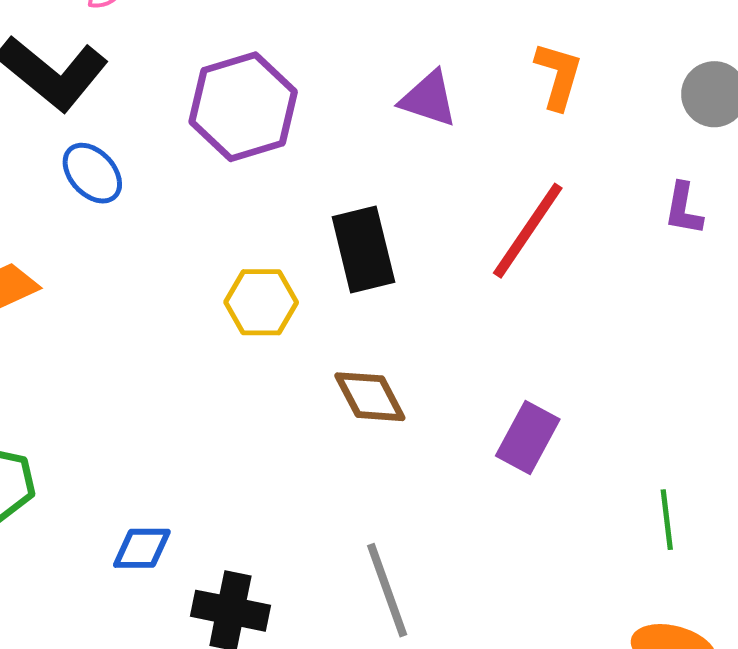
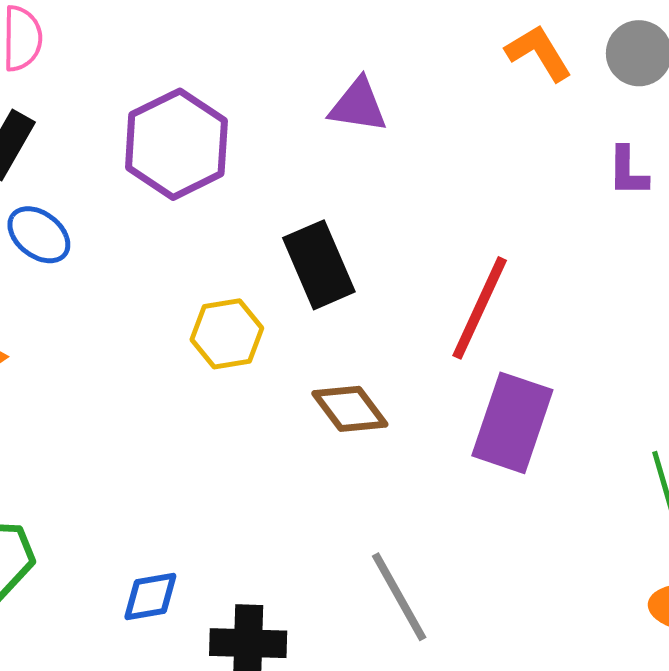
orange L-shape: (558, 76) -> (539, 53), moved, turned -38
red line: (528, 231) -> (480, 308), moved
purple rectangle: (528, 437) -> (512, 423), size x1.4

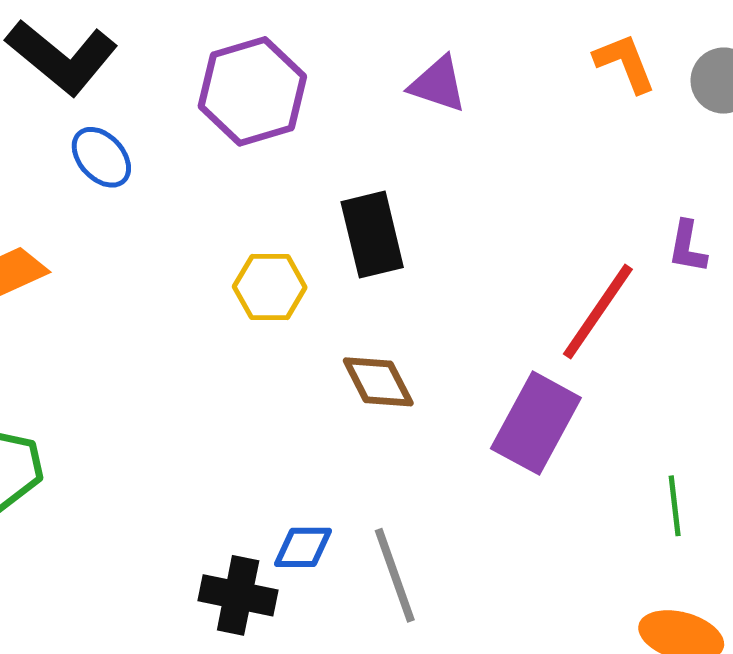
purple L-shape: (628, 171) -> (688, 247), moved
red line: (480, 308) -> (598, 312), moved
blue diamond: (150, 596) -> (303, 547), moved

